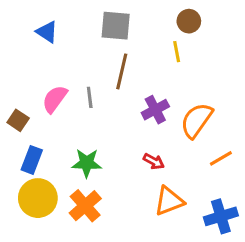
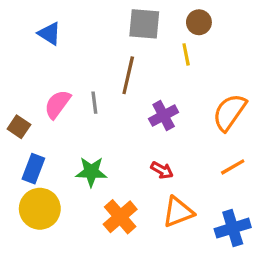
gray square: (116, 26) -> (144, 24), moved
orange semicircle: (196, 120) -> (229, 112), moved
orange cross: (85, 206) -> (120, 217), moved

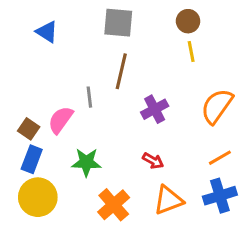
gray square: (144, 24) -> (118, 23), moved
yellow line: (186, 54) -> (191, 51), moved
pink semicircle: (57, 104) -> (61, 120), moved
brown square: (19, 127) -> (29, 129), moved
blue cross: (233, 228) -> (220, 196), moved

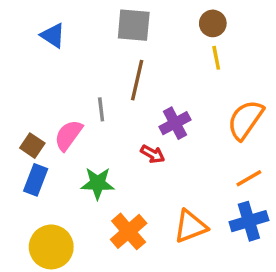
red arrow: (153, 161) -> (153, 154), moved
yellow circle: (38, 197) -> (51, 247), moved

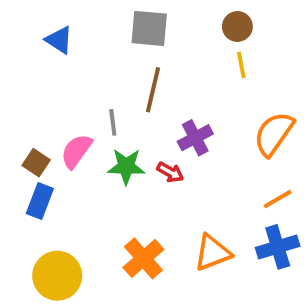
green star: (98, 183) -> (126, 166), moved

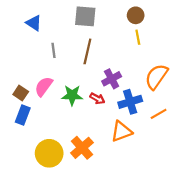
gray line: (113, 122) -> (54, 50), moved
blue cross: (278, 247) -> (130, 102), moved
orange triangle: (212, 253) -> (121, 131), moved
yellow circle: (57, 276) -> (49, 153), moved

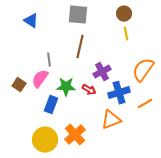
gray line: (54, 50) -> (49, 60), moved
blue rectangle: (23, 115) -> (51, 105), moved

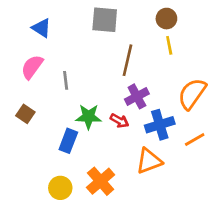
brown line: (80, 47) -> (127, 60), moved
pink semicircle: (40, 79) -> (32, 67), moved
yellow circle: (45, 140) -> (60, 188), size x0.7

